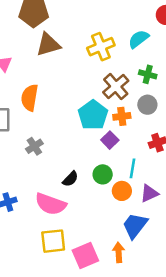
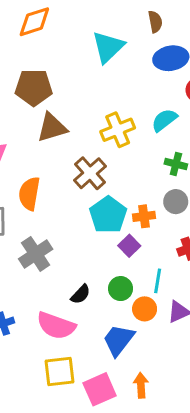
brown cross: (116, 87) -> (90, 173), moved
gray cross: (34, 146) -> (36, 254), size x1.5
blue trapezoid: (135, 226) -> (119, 340), moved

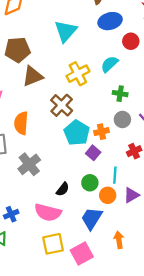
cyan triangle: (108, 47) -> (66, 31), moved
orange arrow: (141, 385) -> (119, 240), moved

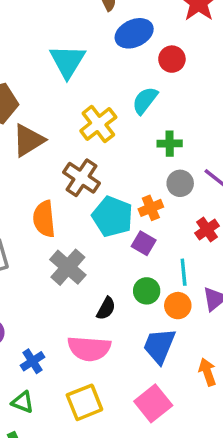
orange semicircle: (21, 123) -> (44, 219), moved
gray cross: (29, 164) -> (68, 267), moved
yellow square: (53, 244) -> (84, 402), moved

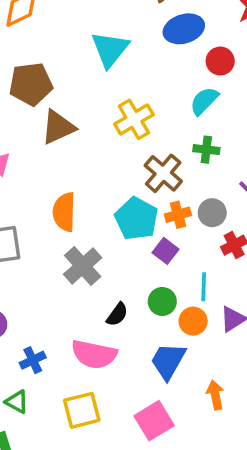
cyan semicircle: (145, 101) -> (204, 101), moved
brown cross: (82, 178) -> (163, 173), moved
gray circle: (180, 183) -> (212, 213), moved

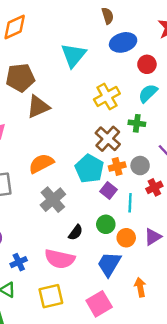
cyan semicircle: (204, 101) -> (148, 93), moved
yellow cross: (134, 119) -> (107, 97), moved
orange semicircle: (64, 212) -> (41, 163), turned 60
cyan line: (204, 287) -> (130, 203), moved

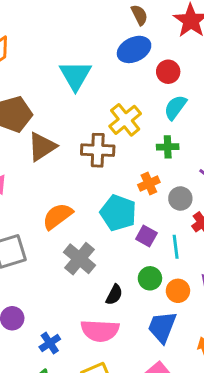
brown semicircle: (108, 16) -> (139, 15), moved
brown cross: (108, 139) -> (98, 150), moved, turned -30
orange cross: (117, 167) -> (149, 184), moved

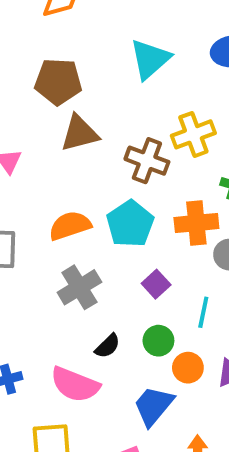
orange cross: (149, 184) -> (196, 223), size x1.5
cyan pentagon: (118, 213) -> (130, 224), moved
purple square: (146, 236) -> (156, 284), moved

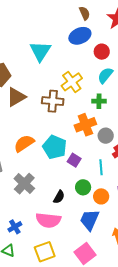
cyan pentagon: (130, 224) -> (55, 147), moved
gray cross: (79, 287) -> (24, 184), moved

